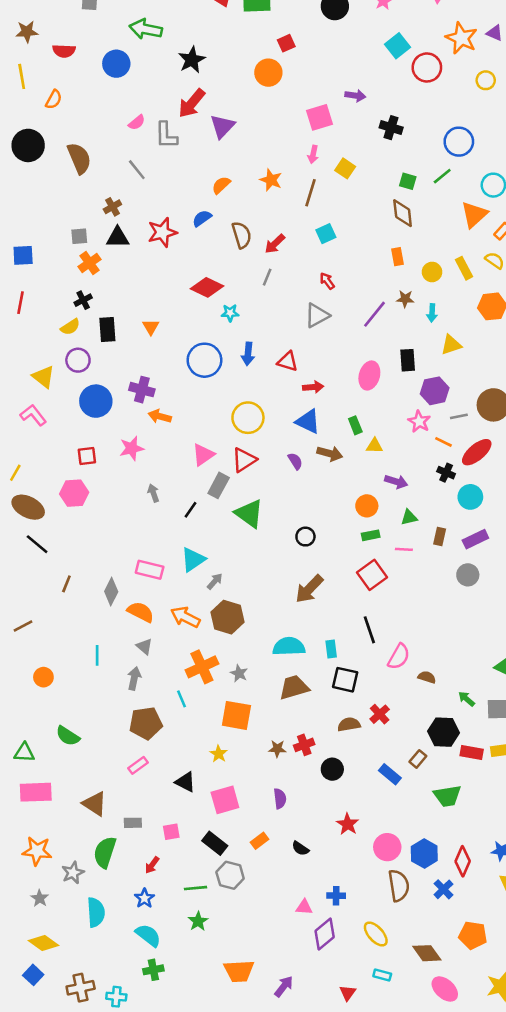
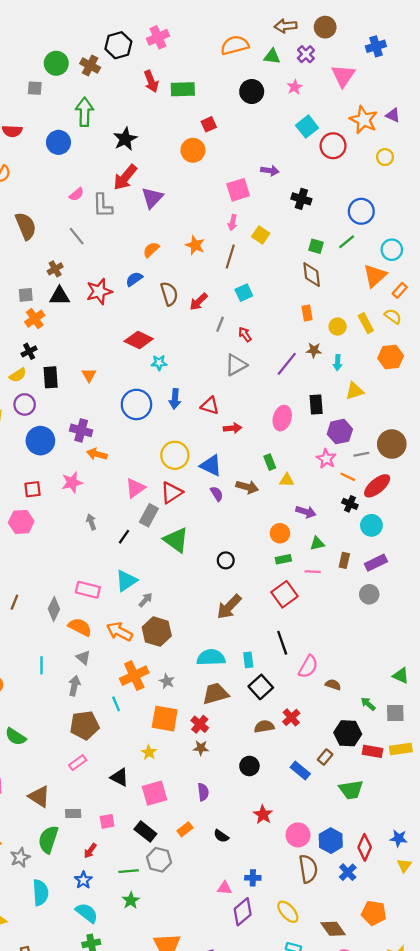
green arrow: (146, 29) -> (84, 112), turned 80
gray line: (267, 277) -> (220, 324), moved
blue triangle: (308, 422) -> (211, 465), moved
black square: (345, 680) -> (261, 687), turned 35
red cross: (304, 745) -> (200, 724), moved, turned -30

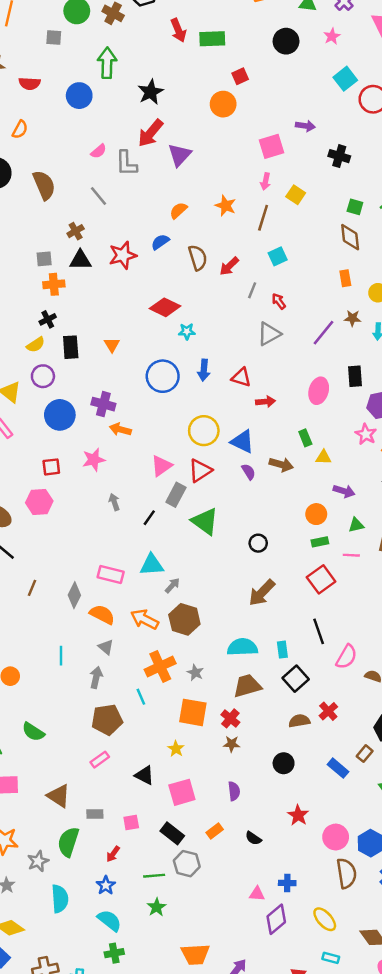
orange cross: (35, 319) -> (54, 284), turned 30
cyan triangle: (126, 581) -> (152, 565), turned 30

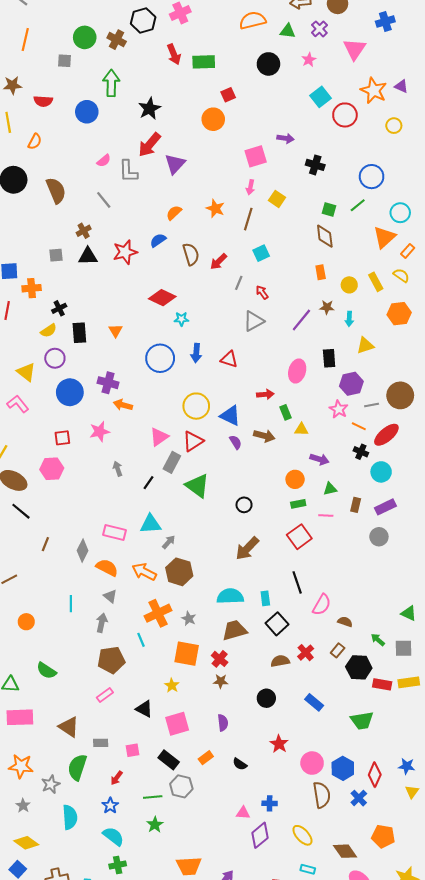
orange cross: (54, 284) -> (32, 288), moved
red arrow: (265, 402) -> (265, 394), moved
brown rectangle: (365, 754) -> (338, 650), moved

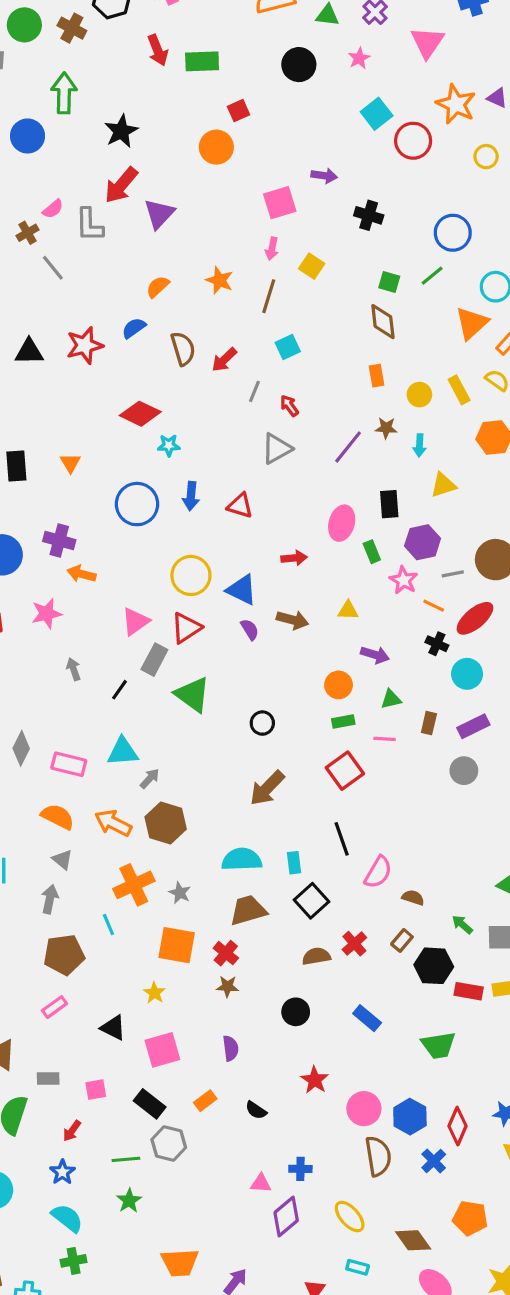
brown cross: (84, 231) -> (28, 233), moved
green rectangle: (285, 412) -> (372, 552), moved
gray diamond: (83, 551) -> (21, 748), moved

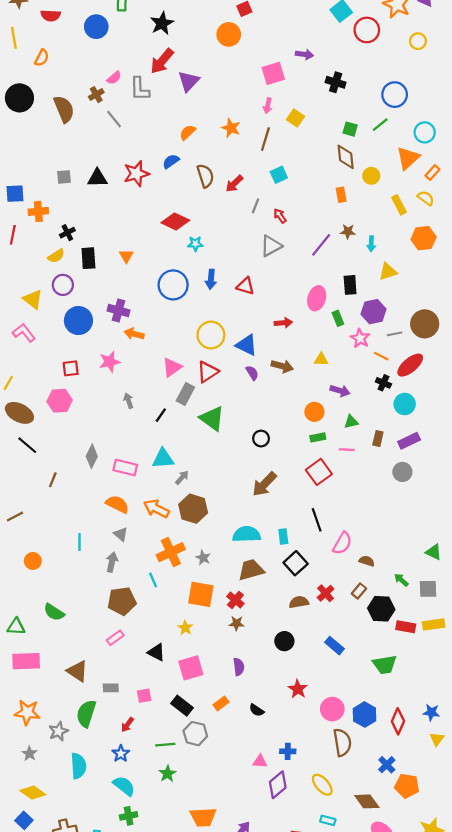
yellow circle: (419, 395) -> (371, 176), moved
blue cross: (434, 1161) -> (387, 765), moved

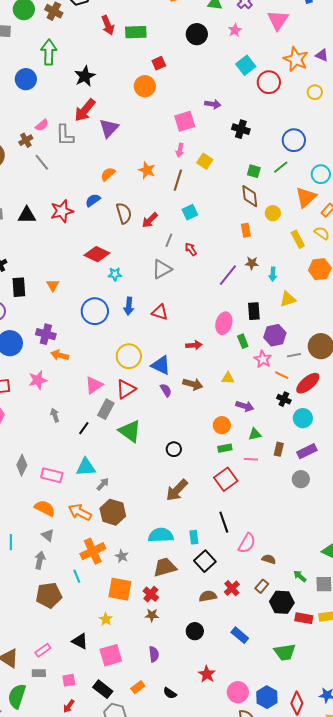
gray triangle: (271, 246) -> (162, 269), moved
pink rectangle: (115, 638) -> (43, 650), moved
red arrow: (127, 725) -> (69, 706), moved

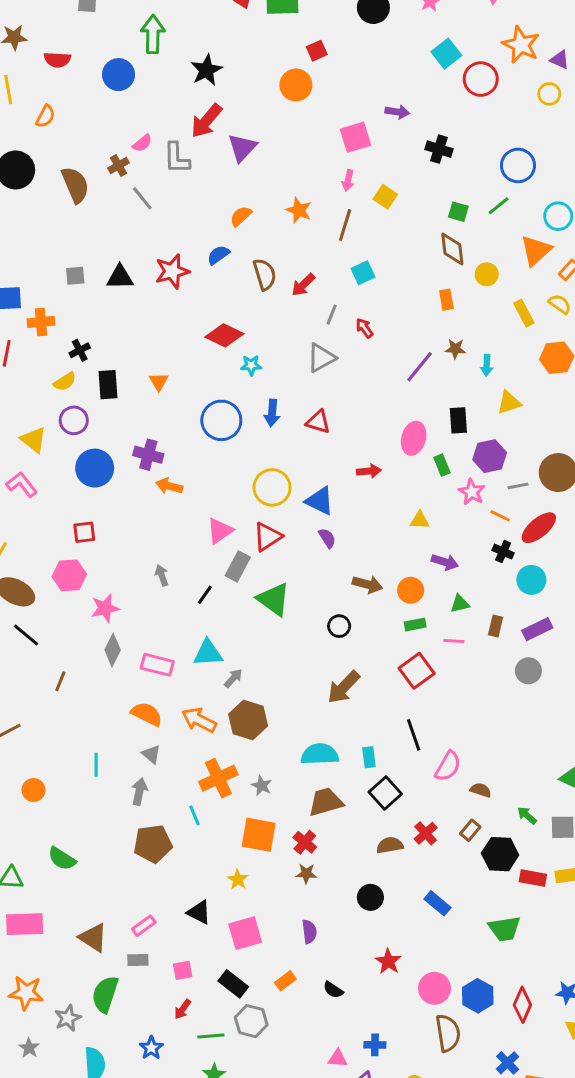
purple triangle: (322, 55) -> (560, 60), moved
pink star: (38, 380) -> (105, 608), moved
brown arrow: (193, 384) -> (367, 584), moved

